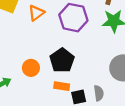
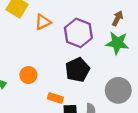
black pentagon: (62, 60) -> (77, 70), moved

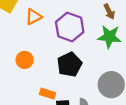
brown arrow: (118, 18) -> (109, 12), turned 128
orange circle: (28, 75) -> (25, 60), moved

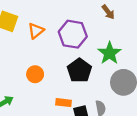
green star: (109, 37) -> (109, 53), moved, turned -30

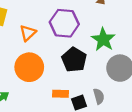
orange triangle: (36, 31) -> (28, 33), moved
orange circle: (35, 74) -> (29, 67), size x1.6

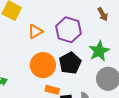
orange circle: (29, 67) -> (43, 65), moved

